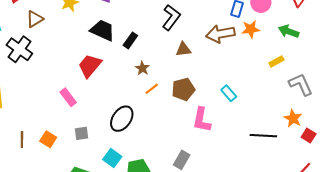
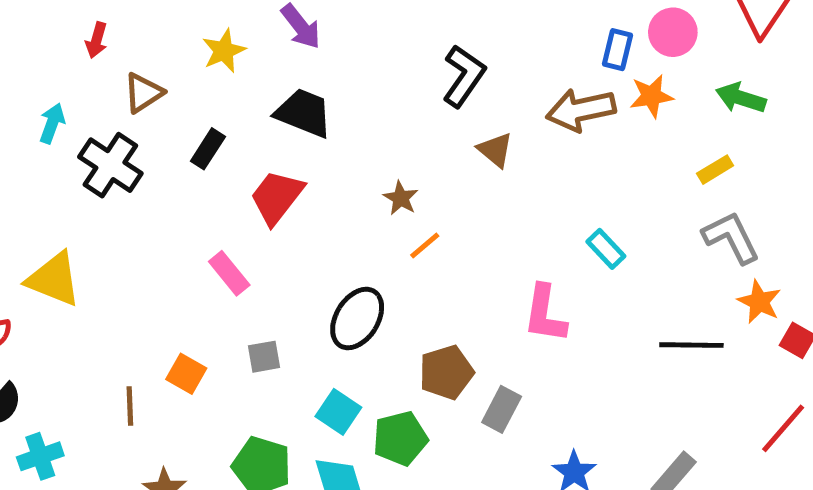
black rectangle: (130, 40) -> (208, 149), moved
brown triangle: (183, 49) -> (495, 150), turned 49
gray L-shape: (301, 84) -> (731, 237), moved
brown pentagon: (183, 89) -> (446, 372), moved
brown line: (22, 139) -> (130, 406), moved

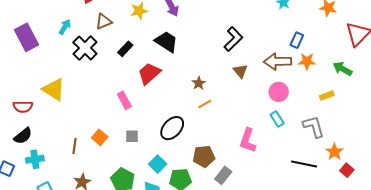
pink circle: (673, 32) -> (279, 92), moved
gray L-shape: (731, 237) -> (314, 127), moved

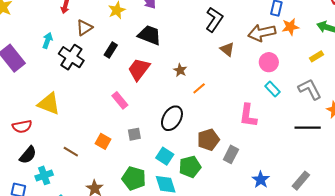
brown star: (199, 83) -> (180, 70), moved
brown line: (75, 146) -> (71, 152), moved, turned -56

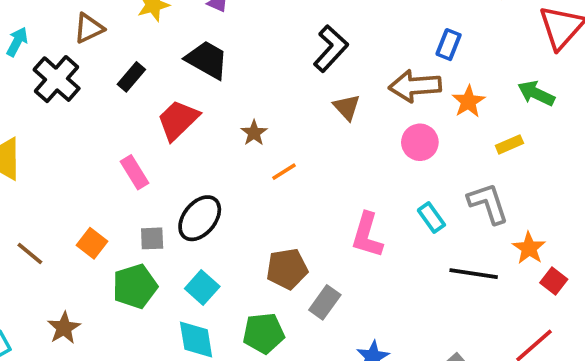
orange star: (290, 27) -> (468, 101), moved, turned -30
cyan rectangle: (273, 89) -> (431, 218), moved
black ellipse: (172, 118) -> (200, 218), moved
green pentagon: (190, 167) -> (264, 333), moved
green pentagon: (134, 178) -> (135, 286), moved, turned 30

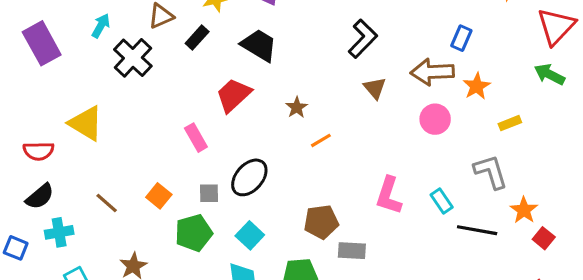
black rectangle: (131, 77) -> (197, 38), moved
green arrow: (536, 93) -> (549, 74), moved
cyan rectangle: (431, 218) -> (442, 201), moved
gray rectangle: (325, 302) -> (352, 251), turned 56

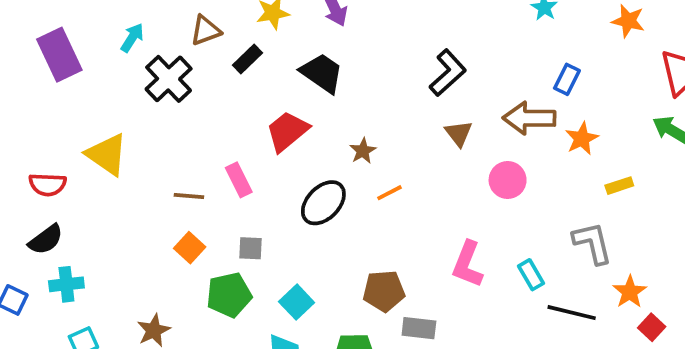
pink circle: (435, 119) -> (508, 180), moved
black ellipse: (249, 177) -> (323, 203), moved
brown line: (107, 203) -> (189, 196), moved, turned -40

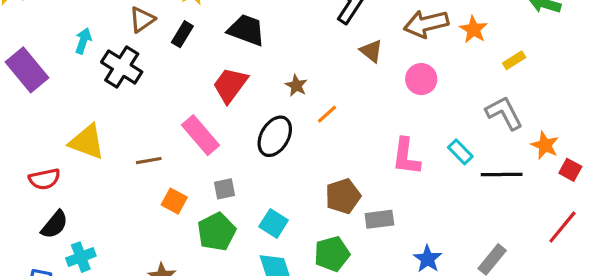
pink rectangle: (239, 180) -> (201, 135), size x1.4
brown line: (189, 196) -> (149, 161), moved

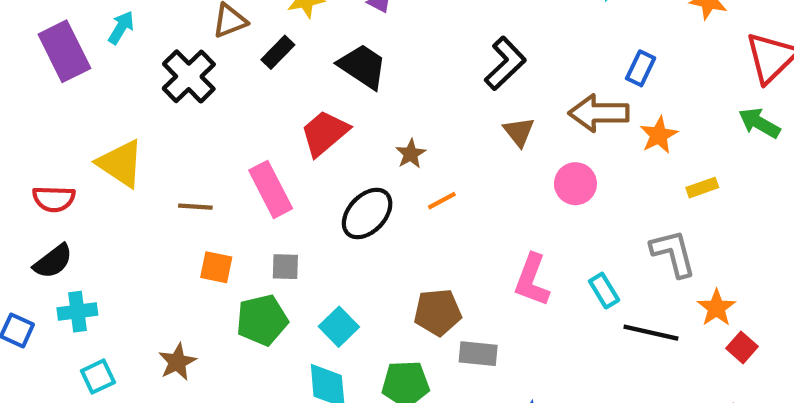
cyan arrow: (83, 41) -> (121, 28), moved
orange square: (174, 201) -> (216, 267), turned -30

